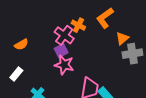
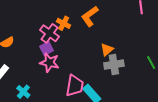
orange triangle: (122, 38) -> (107, 49), moved
gray cross: (132, 54) -> (114, 65), moved

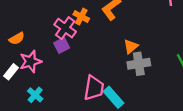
pink star: (49, 63) -> (31, 61), moved, turned -30

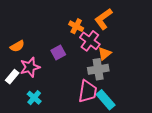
pink cross: (65, 28) -> (90, 41), moved
orange triangle: (131, 46) -> (104, 54), moved
gray cross: (139, 64) -> (98, 69), moved

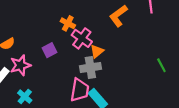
orange L-shape: (103, 19) -> (118, 16), moved

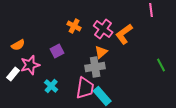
orange L-shape: (118, 16) -> (124, 34), moved
pink cross: (82, 38) -> (103, 29), moved
cyan cross: (25, 97) -> (51, 86), moved

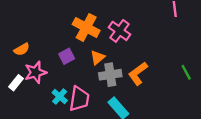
orange cross: (74, 26) -> (86, 27), size x1.6
orange L-shape: (124, 34) -> (138, 73), moved
orange triangle: (101, 52) -> (98, 57), moved
pink trapezoid: (85, 88) -> (79, 99), moved

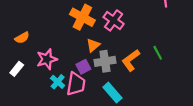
purple square: (67, 56) -> (83, 67), moved
pink star: (36, 72) -> (47, 59), moved
green line: (186, 72) -> (158, 53), moved

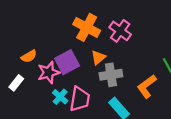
orange semicircle: (22, 38) -> (29, 56), moved
orange L-shape: (131, 60) -> (147, 86), moved
purple square: (83, 67) -> (67, 62), moved, size x1.5

